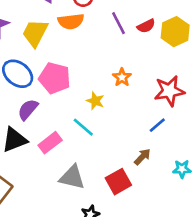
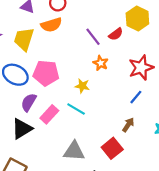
purple line: (118, 23) -> (93, 37), moved
red semicircle: (146, 26) -> (116, 34), moved
pink rectangle: (50, 143) -> (49, 114), moved

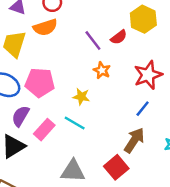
brown arrow: (128, 125) -> (134, 140), size x1.5

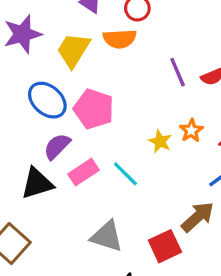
orange star: (102, 70) -> (191, 130), moved
yellow star: (81, 97) -> (160, 141), moved

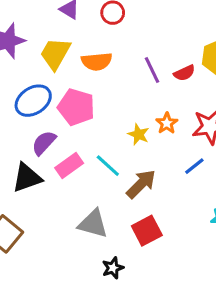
orange semicircle: (120, 39) -> (97, 62), moved
blue ellipse: (47, 100) -> (33, 101), turned -72
brown arrow: (198, 217) -> (141, 184), moved

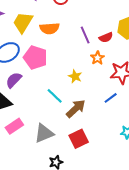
orange star: (167, 123) -> (97, 58), moved
pink rectangle: (69, 166) -> (14, 126), moved
gray triangle: (93, 224) -> (44, 133), turned -40

